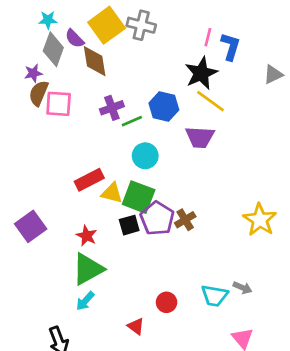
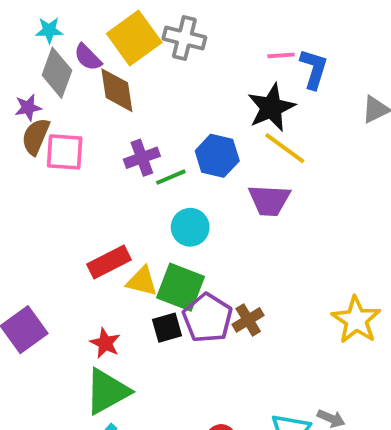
pink line: (208, 37) -> (281, 55), turned 72

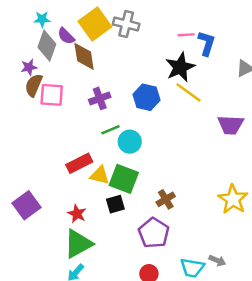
green line: (171, 177) -> (111, 130), moved
purple trapezoid: (269, 200) -> (231, 125), moved
purple pentagon: (208, 318) -> (154, 233), moved

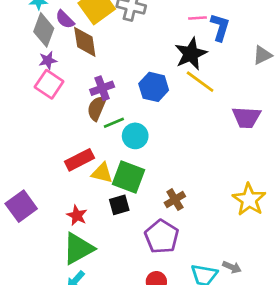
purple star: (29, 67) -> (48, 60), moved
brown semicircle: (34, 85) -> (97, 108), moved
pink square: (52, 95) -> (49, 84), turned 30

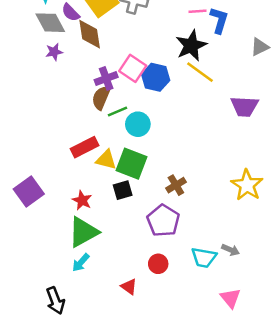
gray diamond: (44, 30) -> (50, 23), turned -48
pink square: (49, 84) -> (133, 68), moved

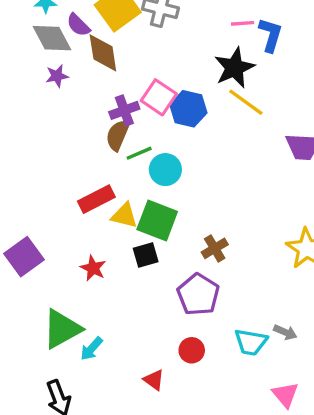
green triangle: (83, 232) -> (62, 329), moved

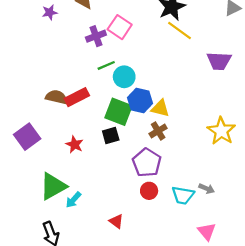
blue hexagon: (188, 109) -> (140, 100), moved
brown semicircle: (118, 135) -> (56, 97), moved, turned 80
yellow triangle: (124, 216) -> (160, 108), moved
red circle: (192, 350) -> (149, 191), moved

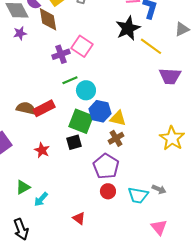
yellow line: (180, 30) -> (151, 46), moved
green triangle: (53, 186) -> (23, 187), size x0.6

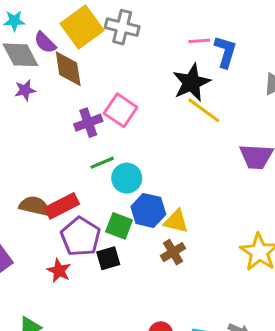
yellow line: (151, 46) -> (204, 110), moved
green square: (81, 121) -> (119, 226), size x0.7
purple pentagon: (106, 166) -> (81, 237), moved

